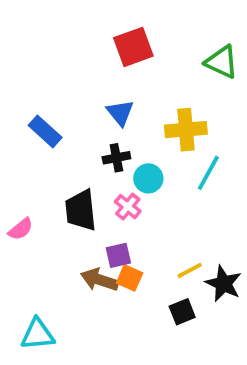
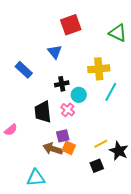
blue triangle: (120, 113) -> (55, 52), moved
pink semicircle: (21, 229) -> (11, 130), moved
cyan triangle: (38, 334) -> (36, 178), moved

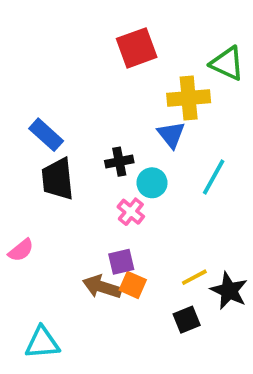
blue triangle: (55, 52) -> (171, 135), moved
yellow cross: (99, 69) -> (189, 98), moved
black trapezoid: (43, 112) -> (58, 179), moved
cyan triangle: (36, 178) -> (42, 343), moved

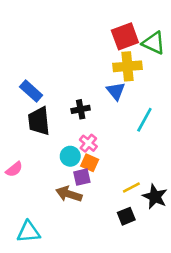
red square: (137, 48) -> (125, 36), moved
cyan circle: (152, 183) -> (70, 156), moved
orange square: (133, 285) -> (90, 163), moved

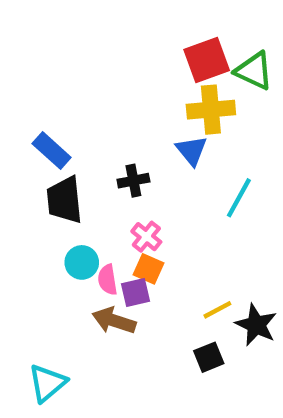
cyan circle: (70, 156) -> (82, 262), moved
pink semicircle: (14, 169) -> (108, 280), moved, turned 120
cyan triangle: (28, 232) -> (47, 383), turned -35

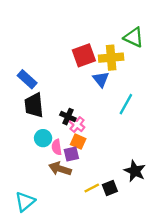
red square: (207, 60) -> (84, 55), moved
black cross: (133, 181) -> (68, 117), moved, turned 35
yellow line: (217, 310) -> (92, 188), moved

